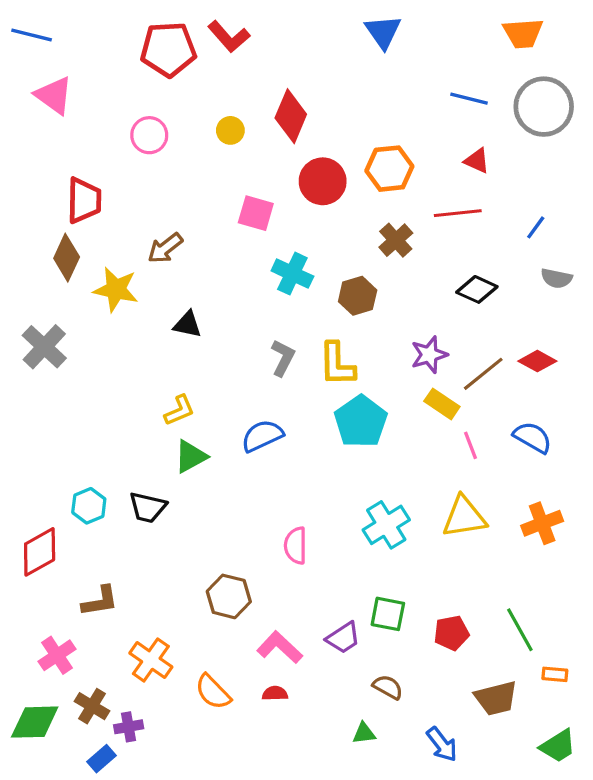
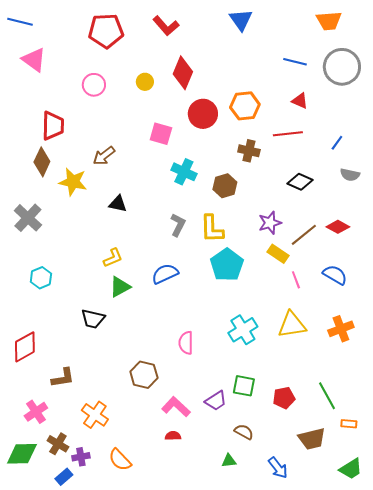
red L-shape: (229, 37) -> (166, 26), moved
brown cross: (396, 240) -> (249, 151), turned -35
cyan hexagon: (89, 506) -> (41, 278), moved
orange semicircle: (213, 692) -> (120, 460), moved

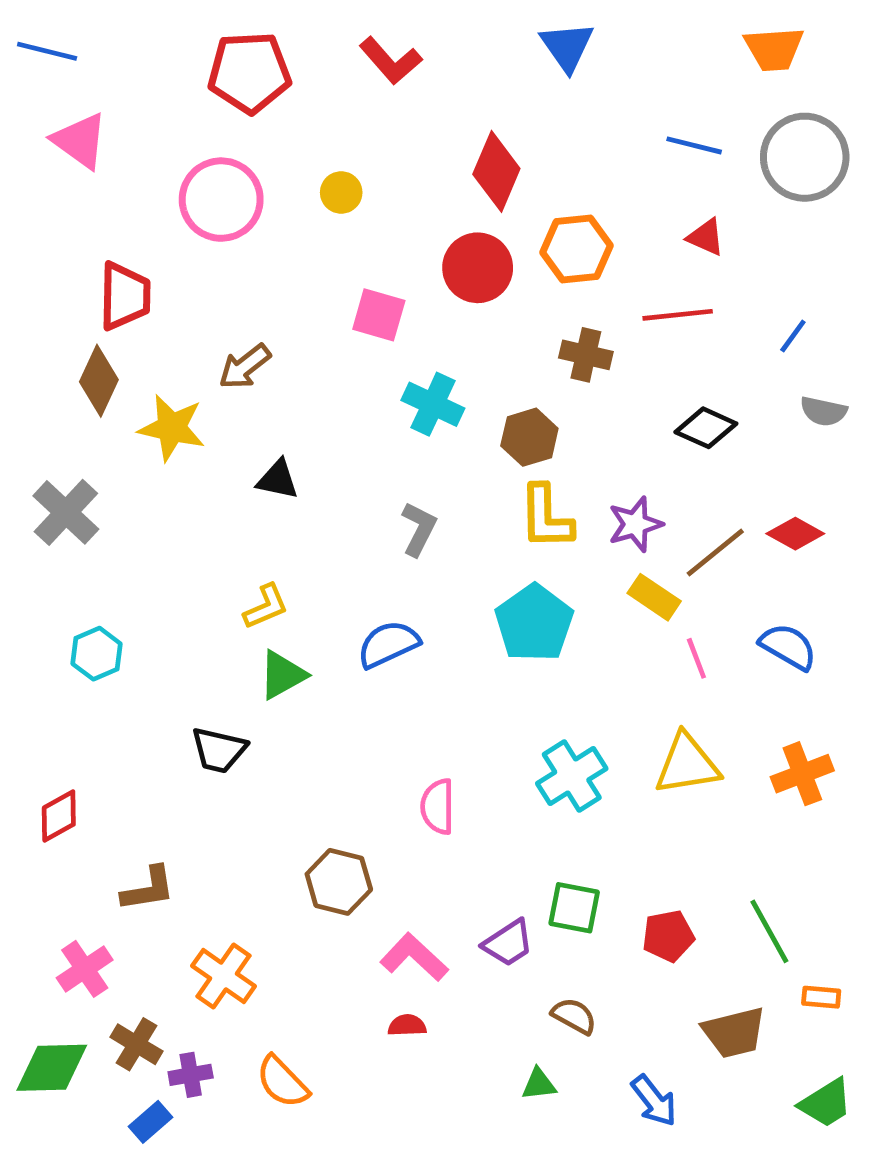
red diamond: (183, 73) -> (496, 171), moved
pink circle: (94, 85) -> (221, 200), size x1.5
yellow L-shape: (212, 229) -> (546, 517), moved
red diamond: (25, 347) -> (59, 816), size x0.7

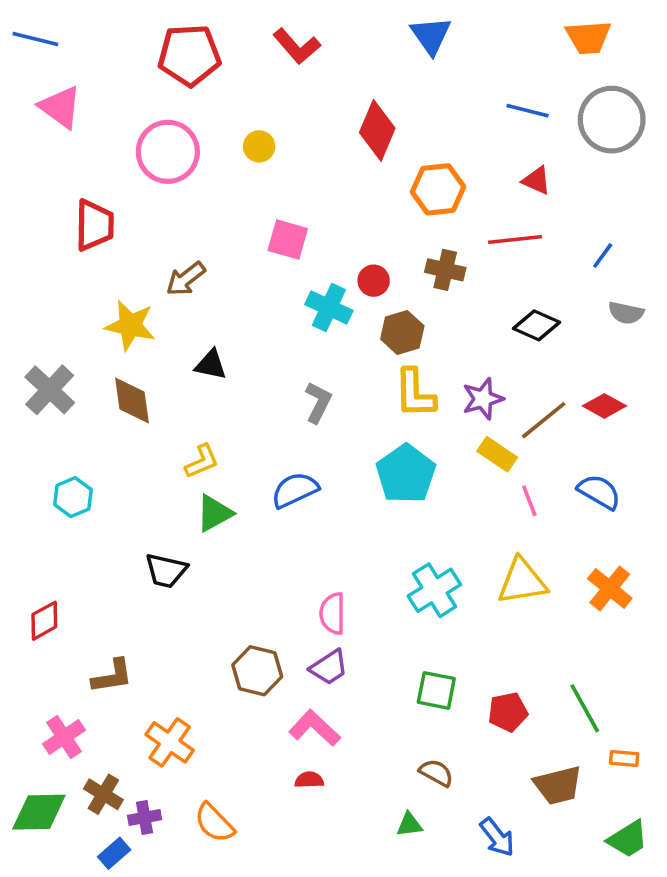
red circle: (478, 268) -> (374, 281), moved, size x0.6
brown diamond: (99, 381) -> (132, 401), moved, turned -33
orange cross: (802, 774) -> (610, 588), turned -30
purple trapezoid: (508, 943) -> (329, 667), moved

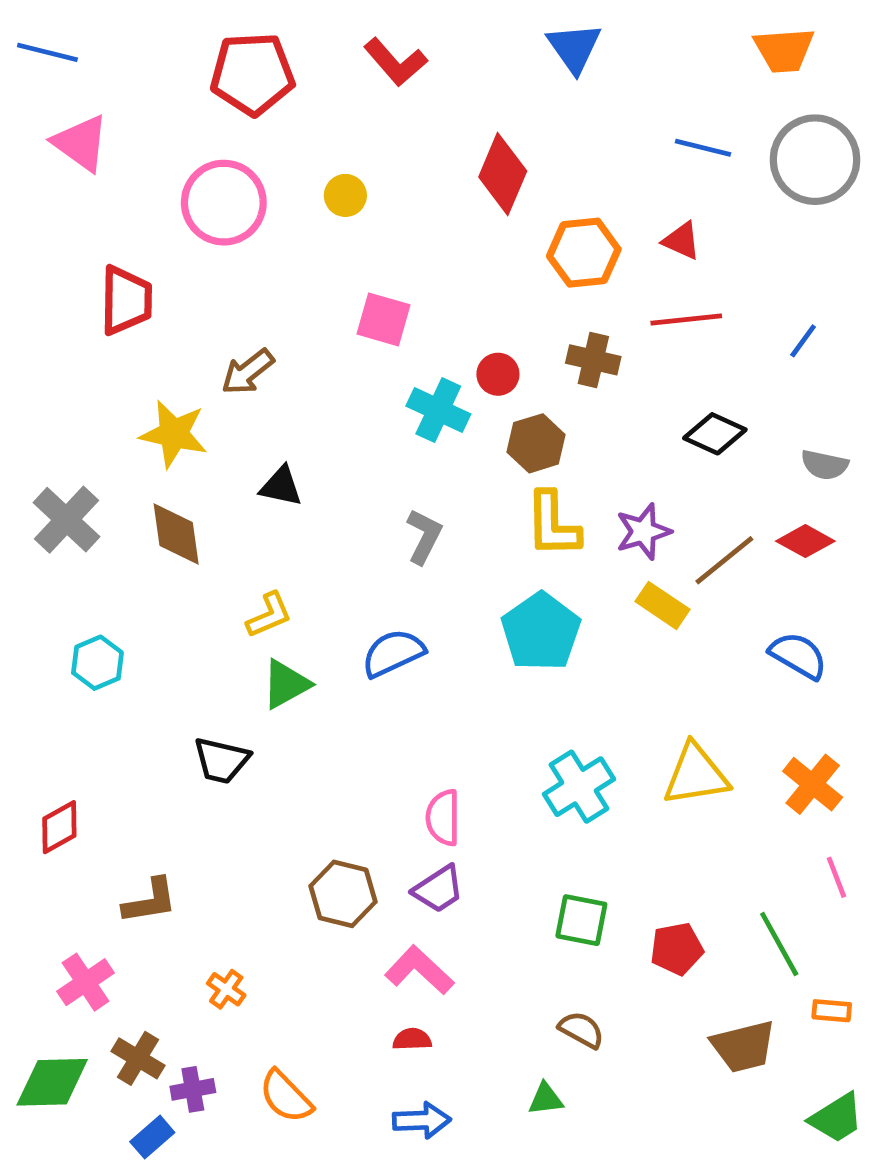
red triangle: (536, 180) -> (681, 241), moved
gray semicircle: (626, 313) -> (825, 465), moved
pink line: (529, 501) -> (836, 877), moved
orange cross: (170, 742) -> (226, 989), size x0.6
blue arrow: (497, 837) -> (422, 1120), moved, turned -54

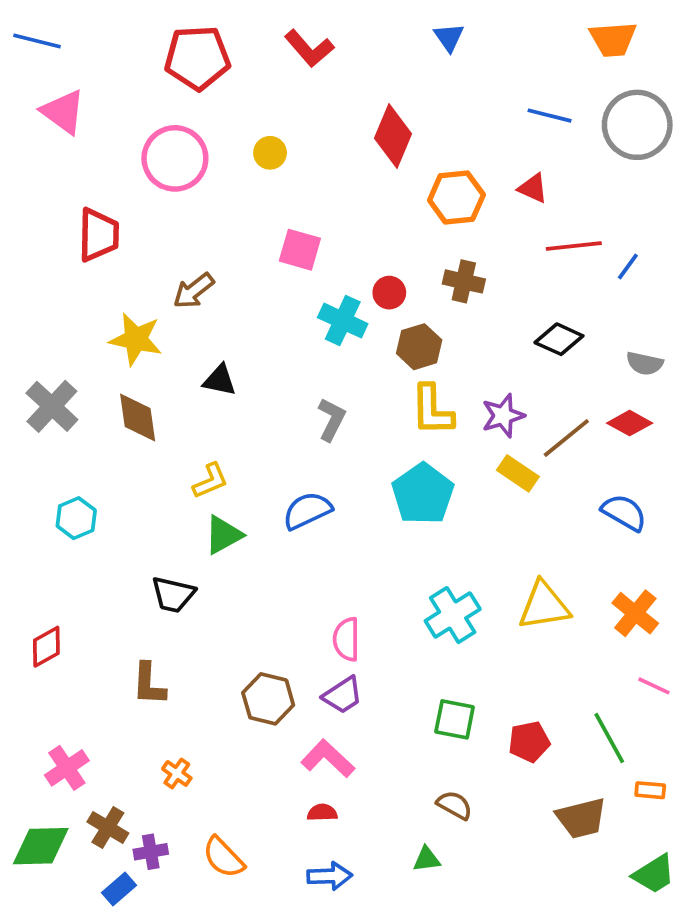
blue triangle: (574, 48) -> (449, 37), size x0.7
red line: (686, 319) -> (574, 246), moved
pink line: (836, 877) -> (654, 686), turned -44
brown L-shape: (150, 901) -> (149, 684), moved, turned 102

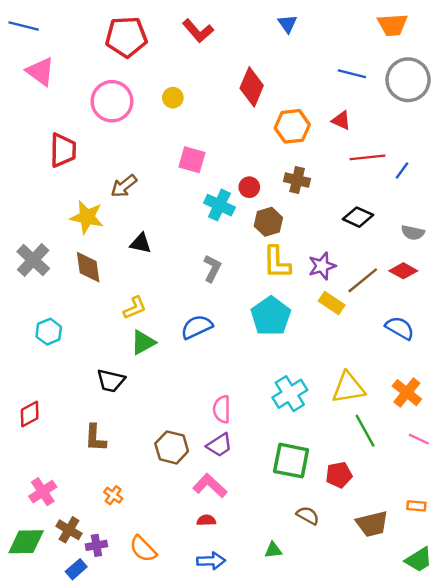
green square: (455, 719) -> (291, 461), size x1.4
green line: (609, 738) -> (365, 431), moved
brown semicircle: (455, 805) -> (308, 515), moved

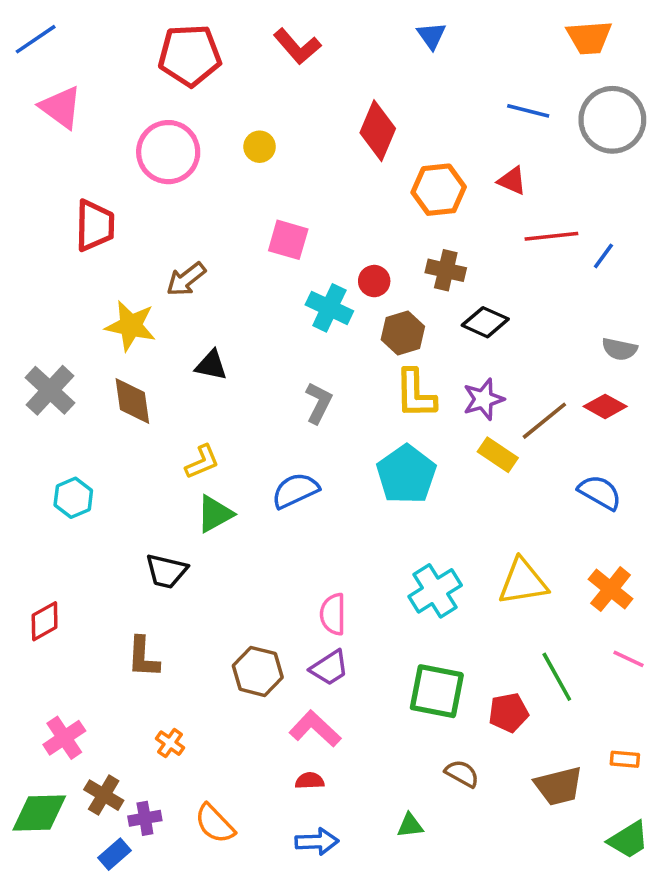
blue line: (24, 26) -> (36, 39), turned -48
black diamond: (358, 217) -> (485, 322), moved
green line: (365, 431) -> (557, 677), moved

